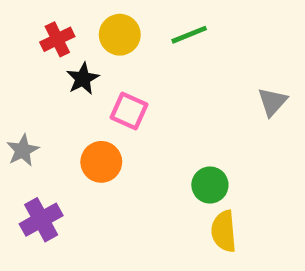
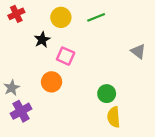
red cross: (57, 39) -> (16, 14), moved
gray triangle: (272, 102) -> (138, 51), turned -35
gray star: (23, 150) -> (12, 88), moved

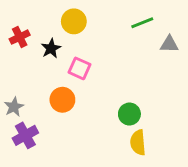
red cross: (16, 14) -> (20, 37), moved
green line: (96, 17) -> (142, 23), moved
gray triangle: (138, 51) -> (169, 44), moved, turned -35

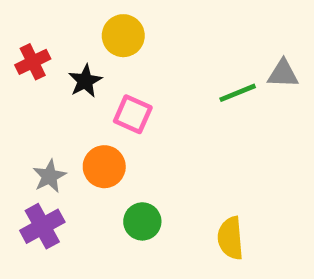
green line: (142, 23) -> (238, 93), moved
gray star: (14, 107) -> (49, 176), moved
green circle: (129, 114) -> (142, 221), moved

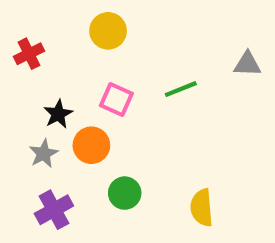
black star: (85, 81) -> (58, 114), moved
green line: (238, 93) -> (181, 89), moved
purple cross: (42, 226) -> (54, 210), moved

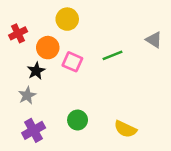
gray triangle: (247, 64) -> (154, 40), turned 30
orange circle: (91, 145) -> (48, 48), moved
yellow semicircle: (202, 208) -> (125, 129), turned -60

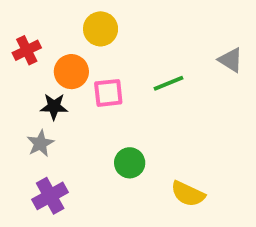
pink square: (72, 62) -> (108, 93), turned -30
black star: (36, 71) -> (54, 107), turned 30
green circle: (78, 120) -> (130, 163), moved

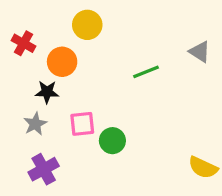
red cross: (27, 50) -> (23, 43), turned -35
pink square: (108, 93) -> (82, 124), moved
yellow semicircle: (188, 194) -> (203, 167), moved

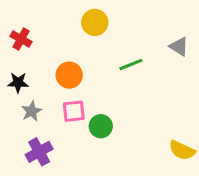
yellow circle: (87, 25) -> (95, 22), moved
orange circle: (62, 62) -> (69, 75), moved
black star: (47, 92) -> (18, 83), moved

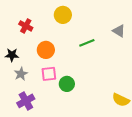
red cross: (21, 39) -> (26, 26), moved

